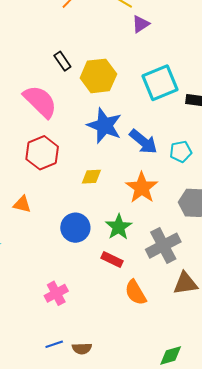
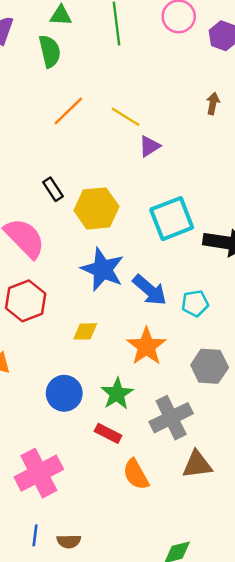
pink cross: (56, 293) -> (39, 473), size x1.6
blue line: (54, 344) -> (35, 535), turned -66

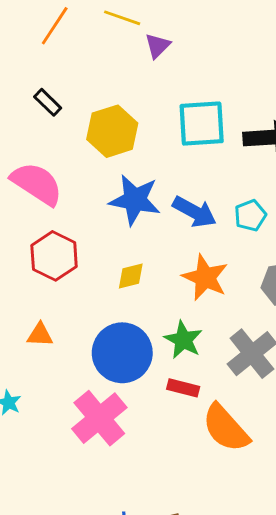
black rectangle: (53, 189) -> (48, 102), moved
cyan square: (172, 219) -> (202, 124), turned 30
blue circle: (64, 393) -> (122, 353), size x1.4
pink cross: (39, 473) -> (99, 418), moved
orange semicircle: (136, 474) -> (226, 428), size x1.4

